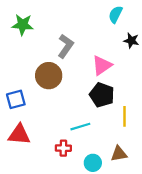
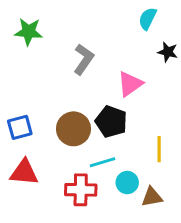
brown circle: (49, 76) -> (73, 129), moved
black pentagon: (102, 95) -> (111, 122), moved
red cross: (63, 148) -> (81, 190), size x1.5
cyan circle: (93, 163) -> (127, 183), moved

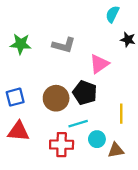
green star: (29, 32) -> (21, 44), moved
gray L-shape: (84, 59) -> (64, 45), turned 70

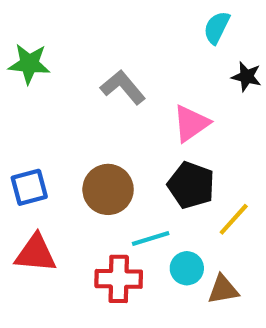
green star: (21, 44) -> (29, 64), moved
gray L-shape: (64, 45) -> (123, 87), turned -145
black pentagon: (85, 93) -> (191, 185), moved
yellow line: (121, 114) -> (234, 219), turned 42

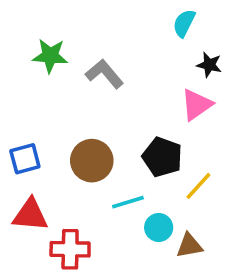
green star: (29, 64) -> (50, 56), moved
pink triangle: (191, 123) -> (197, 105), moved
red cross: (119, 279) -> (70, 249), moved

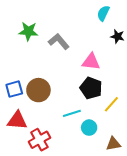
pink triangle: (197, 105) -> (91, 62), moved, turned 42
brown circle: (92, 161) -> (38, 90), moved
brown triangle: (189, 246) -> (113, 144), moved
red cross: (70, 249) -> (39, 140), turned -30

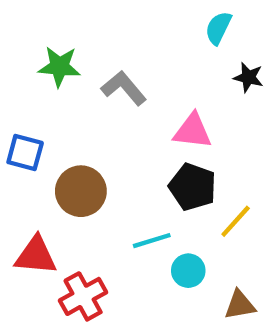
blue square: (14, 89) -> (25, 153), moved, turned 30

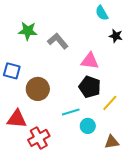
cyan semicircle: (218, 28) -> (102, 13), turned -56

